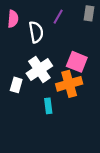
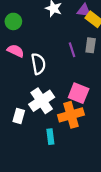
purple line: (58, 17) -> (72, 50), moved, turned -48
pink semicircle: (13, 19) -> (16, 51), turned -70

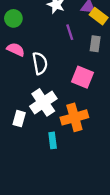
purple line: (72, 50) -> (70, 32), moved
pink square: (79, 93) -> (82, 77), moved

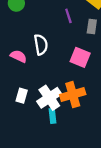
pink semicircle: (16, 49) -> (18, 56), moved
white cross: (43, 102) -> (49, 98), moved

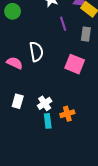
orange cross: (73, 95) -> (67, 114), moved, size x0.6
white cross: (49, 98) -> (45, 103), size x0.6

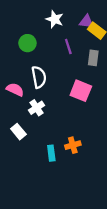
green circle: (13, 11) -> (27, 43), moved
white rectangle: (18, 101) -> (18, 132), turned -56
white cross: (45, 103) -> (37, 108), moved

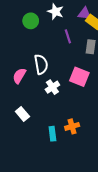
green circle: (27, 43) -> (31, 21), moved
pink semicircle: (15, 90) -> (19, 76), turned -84
white cross: (37, 108) -> (52, 87), moved

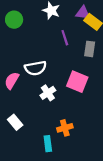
green circle: (31, 21) -> (14, 20), moved
white semicircle: (41, 64) -> (35, 68), turned 90
orange cross: (72, 126) -> (65, 128), moved

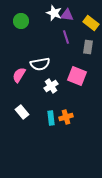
purple triangle: (83, 13) -> (67, 15), moved
cyan rectangle: (48, 144) -> (51, 118), moved

